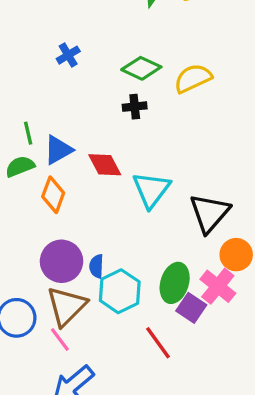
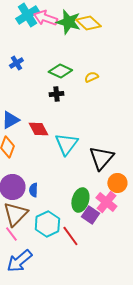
yellow semicircle: (193, 78) -> (91, 77), size x0.6
cyan hexagon: (120, 291) -> (47, 224), moved

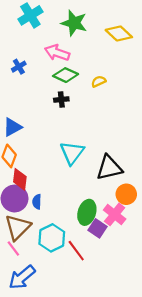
pink arrow: (45, 18) -> (57, 53), moved
yellow diamond: (88, 23) -> (119, 34), moved
red diamond: (38, 129) -> (20, 179), moved, turned 35
black triangle: (101, 158) -> (109, 168), turned 36

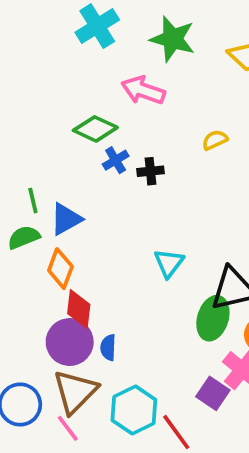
blue cross: (19, 67) -> (116, 160), moved
green diamond: (66, 75) -> (95, 129), moved
cyan triangle: (72, 153) -> (169, 263), size x0.7
green ellipse: (87, 212) -> (213, 318), moved

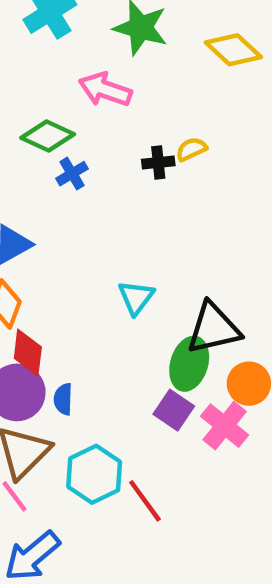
black cross: (150, 171) -> (158, 163), moved
purple square: (213, 393) -> (174, 410), moved

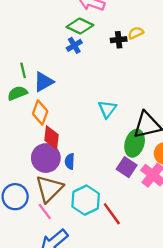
green diamond: (48, 136) -> (80, 26), moved

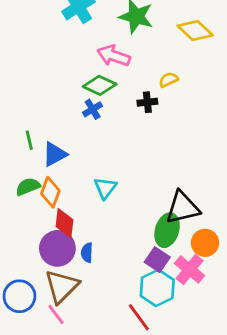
yellow semicircle: (136, 33) -> (168, 80), moved
green semicircle: (17, 93) -> (28, 187), moved
cyan triangle: (107, 109) -> (105, 188), moved
cyan hexagon: (86, 200) -> (157, 288), moved

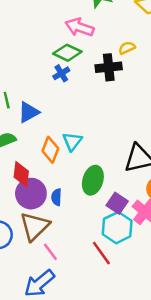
black cross: (147, 102) -> (109, 67), size x1.5
orange diamond: (50, 192) -> (50, 150), moved
red diamond: (64, 223) -> (21, 174), moved
green ellipse: (167, 230) -> (93, 180), moved
pink line: (56, 314) -> (50, 252), moved

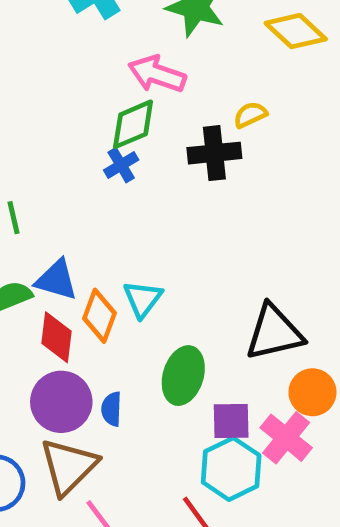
green diamond: (67, 53) -> (133, 124), turned -48
blue triangle: (29, 112) -> (56, 280), moved, turned 45
red diamond: (21, 174) -> (56, 337), moved
purple square: (117, 203) -> (231, 421), turned -35

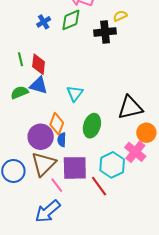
blue cross: (121, 165) -> (44, 22), moved
orange diamond: (100, 316) -> (57, 124), moved
red diamond: (56, 337) -> (39, 64), moved
purple square: (231, 421) -> (75, 168), moved, size x1.5

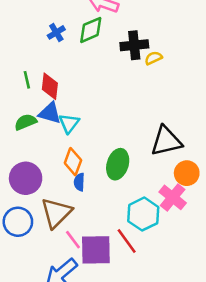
yellow semicircle: (120, 16) -> (153, 58), moved
cyan triangle: (75, 93) -> (69, 123), moved
purple circle: (41, 137) -> (26, 178), moved
purple square: (75, 168) -> (96, 250), moved

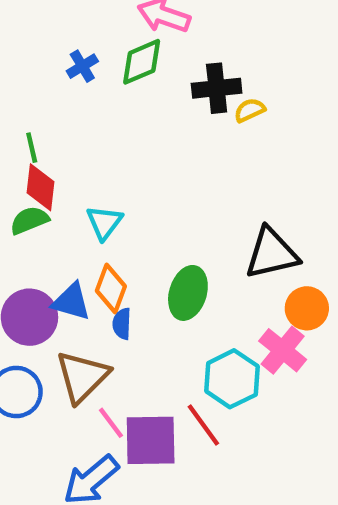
red diamond: (50, 86) -> (40, 187), moved
blue triangle: (50, 113) -> (71, 302), moved

